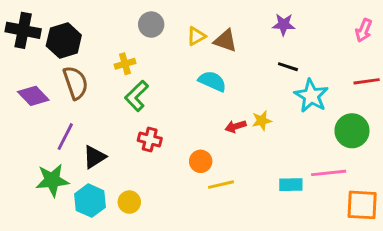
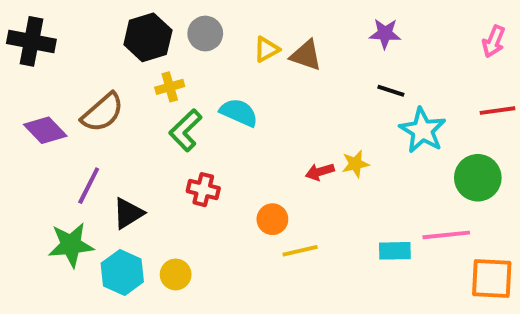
black hexagon: (64, 41) -> (148, 37), moved
cyan semicircle: (212, 81) -> (239, 113), moved
brown semicircle: (75, 83) -> (103, 113), turned 68

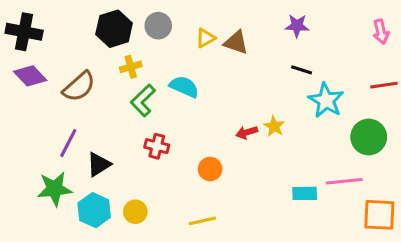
pink arrow: (494, 41) -> (381, 32), turned -35
purple diamond: (45, 130) -> (30, 76), moved
yellow star: (355, 164) -> (274, 126), turned -30
yellow line: (300, 251) -> (202, 221), moved

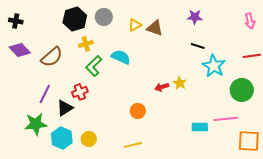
black cross: (24, 32) -> (16, 21), size x0.6
red cross: (157, 146) -> (80, 92), moved, turned -35

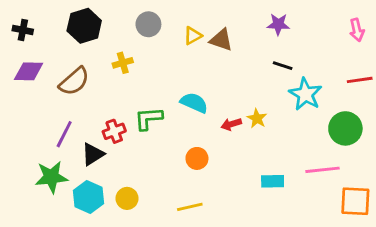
black hexagon: (75, 19) -> (84, 26), moved
purple diamond: (20, 50) -> (29, 71), turned -45
cyan semicircle: (121, 57) -> (194, 103), moved
green L-shape: (94, 66) -> (148, 118), moved, turned 40
cyan rectangle: (200, 127) -> (273, 181), moved

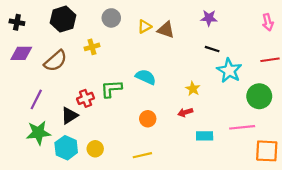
red arrow: (231, 124) -> (185, 112), moved
purple line: (64, 134) -> (36, 99), moved

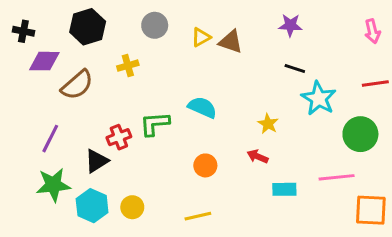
purple diamond: (21, 53) -> (44, 61), moved
red arrow: (185, 112) -> (258, 156), turned 40

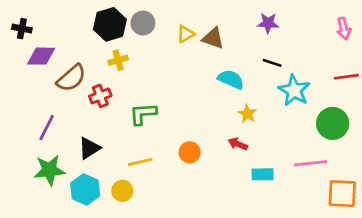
black hexagon: (88, 27) -> (110, 24), moved
cyan semicircle: (202, 107) -> (231, 79), moved
red cross: (119, 137) -> (100, 96), moved
yellow line: (198, 216) -> (140, 162), moved

